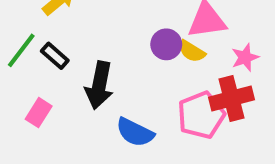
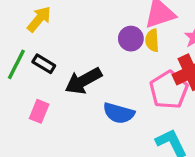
yellow semicircle: (192, 51) -> (152, 40), turned 65
black arrow: (99, 85) -> (83, 81), turned 60

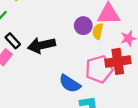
black rectangle: (44, 64) -> (13, 41), moved
blue semicircle: (119, 113) -> (70, 84), moved

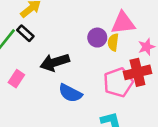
black rectangle: (13, 41) -> (25, 33), moved
blue semicircle: (70, 84) -> (70, 93), moved

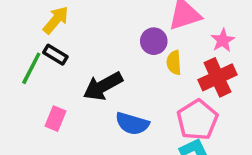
yellow semicircle: (113, 42) -> (174, 63), moved
pink pentagon: (118, 82) -> (197, 120), moved

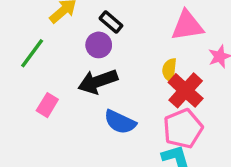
purple circle: (154, 41) -> (99, 45), moved
black rectangle: (55, 55) -> (111, 22), moved
red cross: (217, 77) -> (186, 90), moved, turned -32

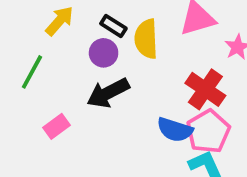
yellow semicircle: (169, 70) -> (146, 39), moved, size x1.5
pink rectangle: (47, 105) -> (56, 126), turned 30
blue semicircle: (120, 122) -> (175, 130), moved

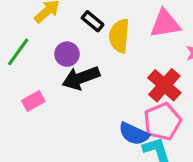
purple circle: (104, 53) -> (67, 54), moved
blue semicircle: (175, 130) -> (134, 134), moved

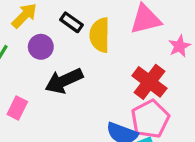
purple circle: (67, 54) -> (41, 47), moved
pink rectangle: (33, 101) -> (17, 108), turned -30

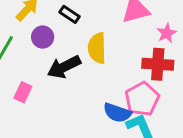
yellow semicircle: (100, 35) -> (97, 48), moved
red cross: (149, 82) -> (158, 64), moved, turned -32

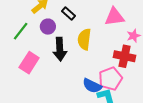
black arrow: (64, 67) -> (60, 49), turned -75
pink rectangle: (23, 92) -> (29, 63), size x1.5

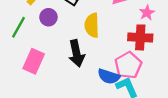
black arrow: (60, 49) -> (76, 53), moved

